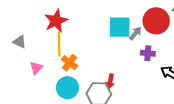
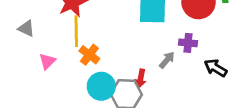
gray arrow: (135, 33) -> (167, 60), moved
cyan circle: (67, 88) -> (101, 86), moved

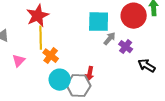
purple cross: (188, 43) -> (126, 47), turned 32
gray arrow: (167, 60) -> (110, 39), moved

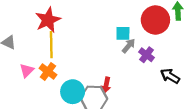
cyan square: (99, 22) -> (123, 33), moved, size x0.6
orange cross: (51, 56) -> (48, 72), moved

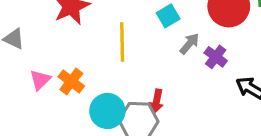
cyan square: (123, 33) -> (168, 16), moved, turned -32
yellow line: (51, 45) -> (122, 42), moved

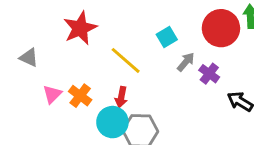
yellow line: (122, 42) -> (126, 60), turned -48
red arrow: (157, 101) -> (121, 97), moved

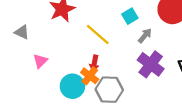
purple cross: (209, 74) -> (151, 64), moved, size x1.6
orange cross: (80, 96) -> (90, 76), moved
cyan circle: (112, 122) -> (72, 86), moved

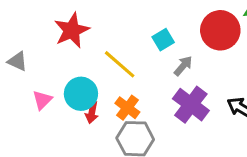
red arrow: (94, 63) -> (92, 112), moved
orange cross: (90, 76) -> (127, 108), moved
cyan circle: (72, 86) -> (81, 94), moved

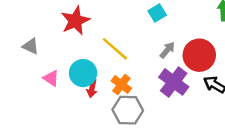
red circle: (220, 30) -> (199, 55), moved
cyan square: (163, 40) -> (157, 13), moved
pink triangle: (42, 100) -> (51, 78), turned -42

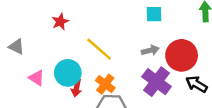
cyan square: (157, 13) -> (154, 14), moved, turned 30
red star: (75, 21) -> (60, 22), size x0.6
gray arrow: (167, 50) -> (150, 50), turned 36

